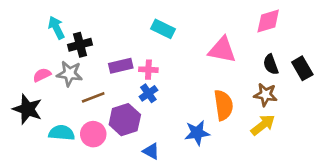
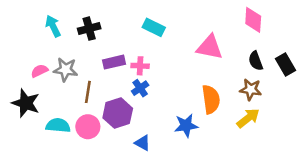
pink diamond: (268, 21) -> (253, 20), turned -70
black cross: (80, 45) -> (89, 29), moved
brown line: (93, 97) -> (88, 92), turned -60

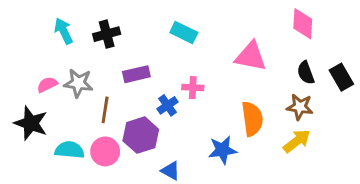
pink cross: (140, 66) -> (193, 88), moved

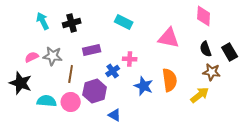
brown star: (300, 107) -> (212, 72), moved
blue star: (222, 150) -> (144, 86), moved, turned 30

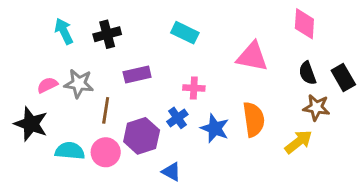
blue cross: (113, 71) -> (177, 118), moved

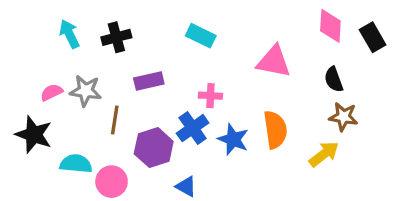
black rectangle: (343, 78) -> (373, 37), moved
blue cross: (177, 118) -> (193, 128), size x1.4
pink circle: (106, 152) -> (112, 182), moved

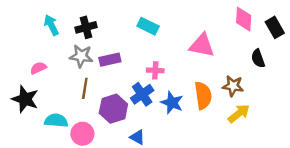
black semicircle: (334, 79) -> (258, 58), moved
gray star: (86, 91) -> (81, 56), moved
brown star: (343, 117) -> (233, 86), moved

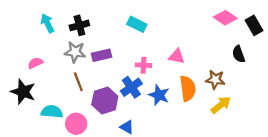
pink diamond: (244, 19) -> (225, 18), turned -60
pink triangle: (202, 45) -> (177, 56), moved, size x0.7
brown line: (85, 88) -> (78, 82), turned -30

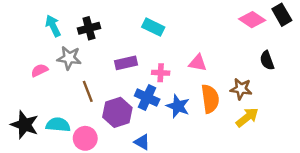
black rectangle: (254, 25) -> (282, 15), moved
gray star: (75, 52) -> (69, 58), moved
purple rectangle: (102, 55) -> (126, 63), moved
blue cross: (131, 87) -> (147, 98), turned -30
black star: (23, 92) -> (25, 125), moved

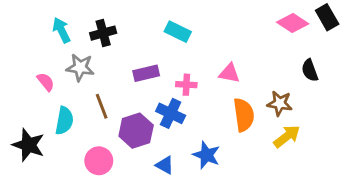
pink semicircle: (39, 70) -> (46, 82), turned 77
blue star: (178, 106) -> (206, 155), moved
cyan semicircle: (58, 125) -> (64, 121), moved, turned 95

